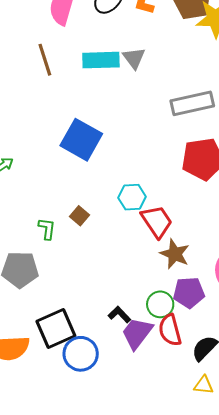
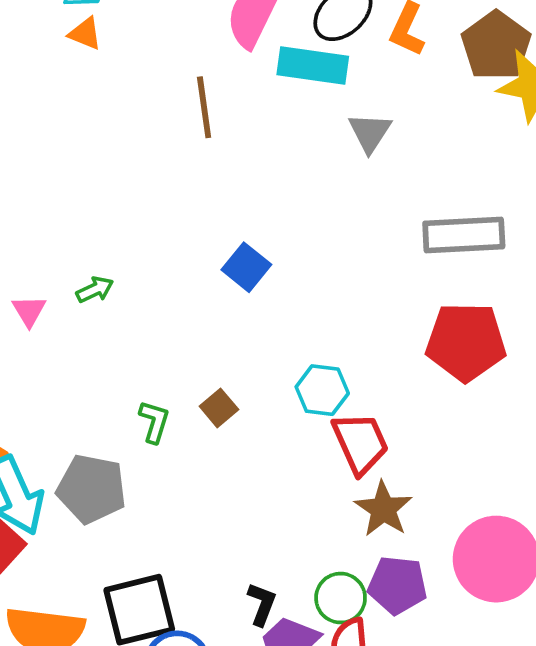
cyan rectangle: (101, 60) -> (313, 65), moved
blue square: (81, 140) -> (246, 267), size x0.6
black L-shape: (119, 315) -> (262, 604), turned 55

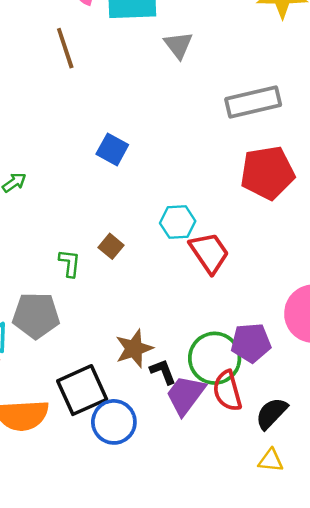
brown star: (383, 509) -> (134, 349), moved, turned 30
green circle: (341, 598) -> (215, 358), size x1.5
black L-shape: (262, 604) -> (163, 372), turned -32

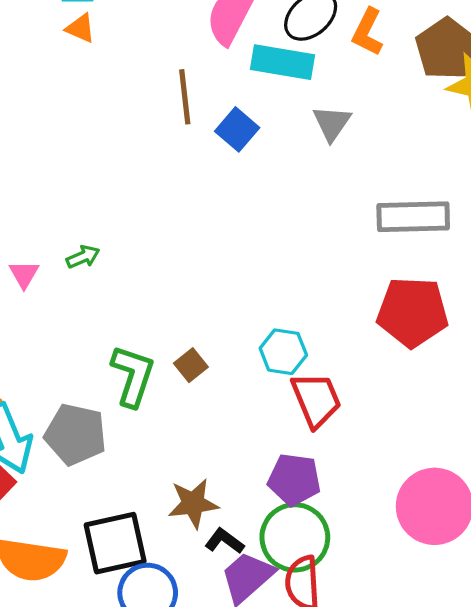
blue square: (112, 149) -> (237, 129), moved
green L-shape: (70, 263) -> (133, 376), size x1.6
purple pentagon: (251, 343) -> (294, 479), moved
black L-shape: (163, 372) -> (224, 541), turned -44

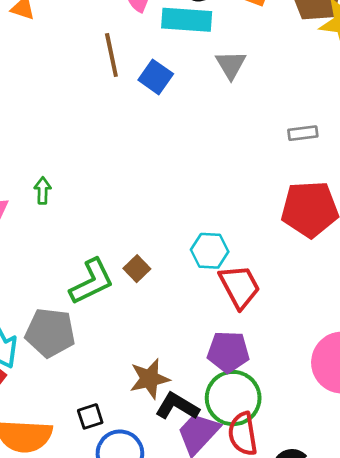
gray rectangle: (413, 217) -> (303, 133), size x0.5
green arrow: (83, 257) -> (43, 190), turned -60
green L-shape: (133, 376) -> (92, 282), turned 51
black L-shape: (224, 541) -> (177, 406), size x1.4
black square: (115, 543) -> (90, 416), size x0.5

